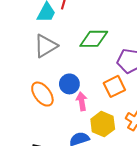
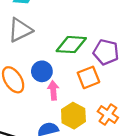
green diamond: (94, 39) -> (71, 45), moved

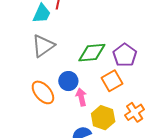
purple pentagon: (106, 52) -> (125, 55), turned 30
orange cross: (108, 115) -> (135, 112), turned 30

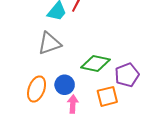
orange ellipse: (43, 92) -> (37, 89), turned 45

